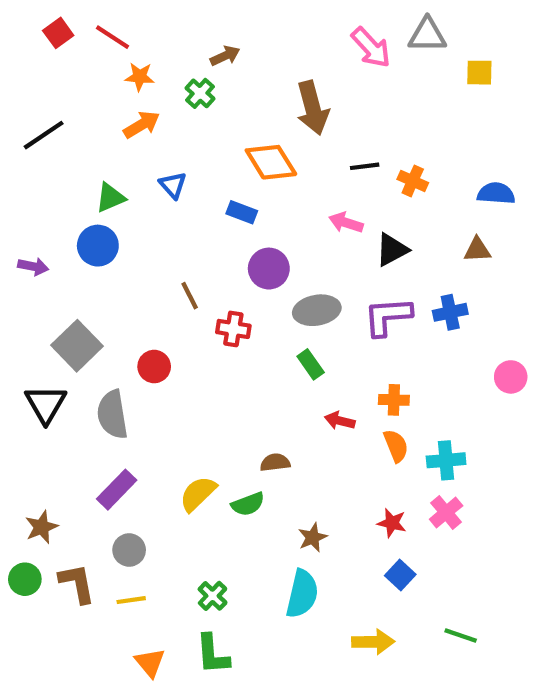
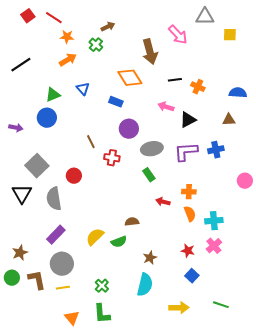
pink arrow: (371, 47) -> (178, 35), moved
gray circle: (129, 550) -> (62, 264), size x1.5

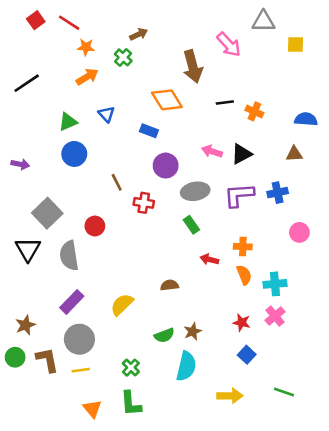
pink arrow: (166, 107) -> (212, 151), moved
blue circle: (47, 118) -> (74, 154), moved
pink circle: (245, 181) -> (299, 232), moved
green semicircle: (119, 242) -> (164, 335), moved

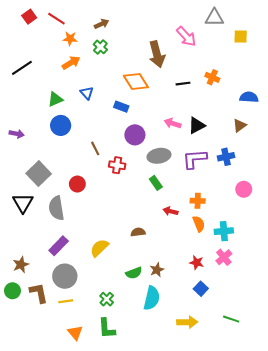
brown arrow: (139, 34) -> (101, 24), moved
orange cross: (254, 111) -> (212, 77), moved
brown triangle: (294, 154) -> (240, 125), turned -32

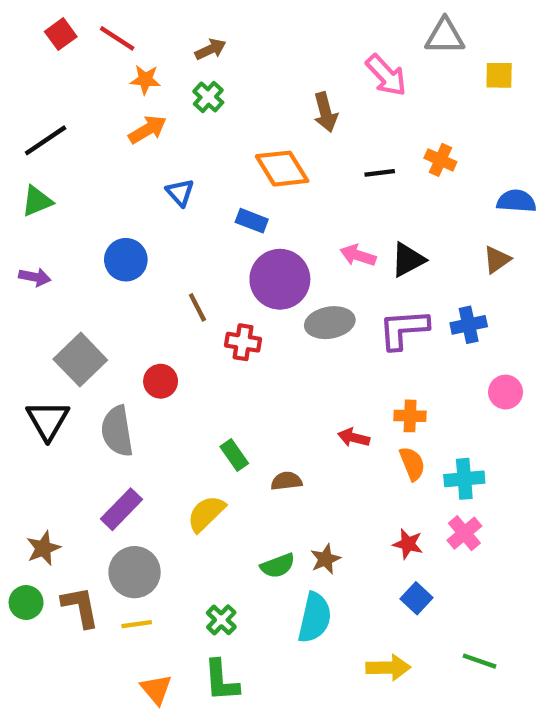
brown arrow: (157, 54) -> (325, 112), size x0.7
green triangle: (55, 99) -> (37, 201), moved
purple circle: (135, 135) -> (280, 279), size x1.4
green rectangle: (156, 183) -> (234, 455), moved

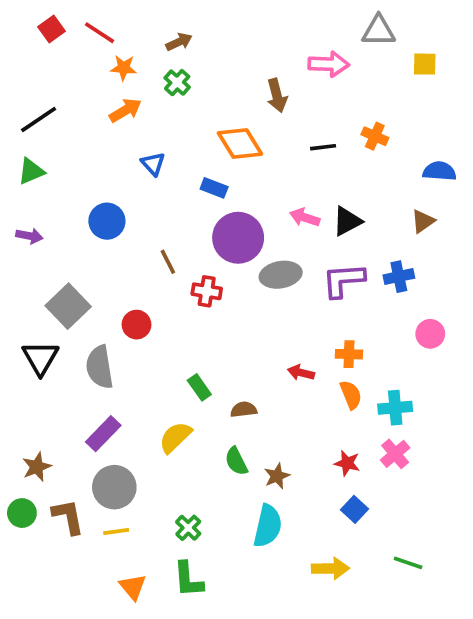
pink arrow: (386, 75) -> (329, 64), turned -45
green semicircle: (278, 566) -> (236, 461), moved, turned 84

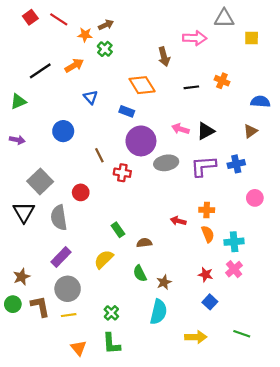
orange star: (124, 68) -> (85, 35), moved
black line: (39, 120) -> (40, 71), moved

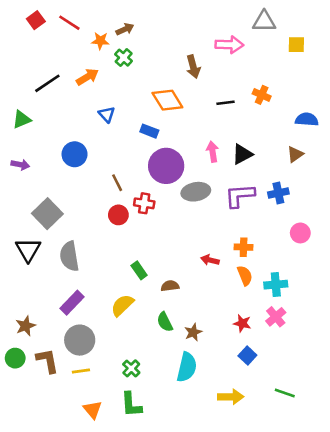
pink arrow: (180, 129) -> (213, 152), turned 63
red circle: (81, 192) -> (118, 215), moved

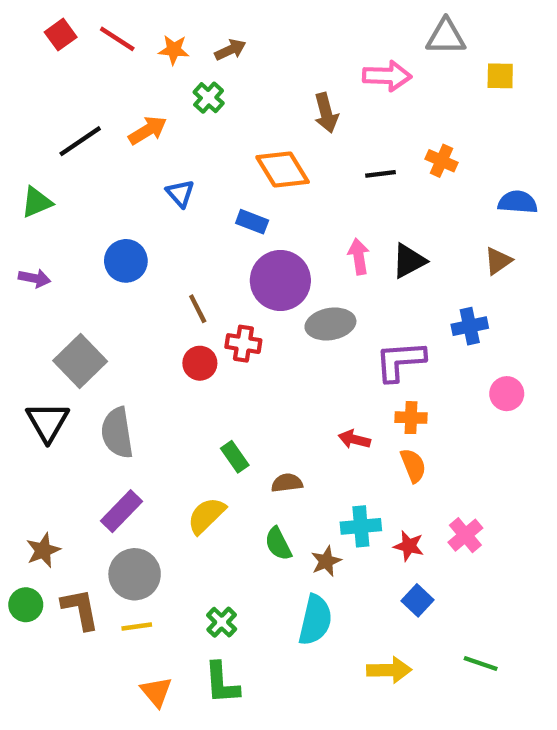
brown arrow: (125, 29) -> (230, 50), moved
orange star: (100, 41) -> (174, 50), moved
purple L-shape: (240, 196) -> (400, 361), moved
cyan cross: (276, 285) -> (361, 526), moved

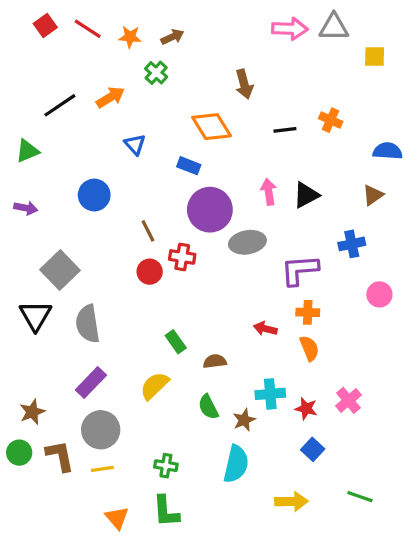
pink arrow: (387, 76) -> (290, 29), moved
green cross: (222, 622) -> (166, 466), turned -35

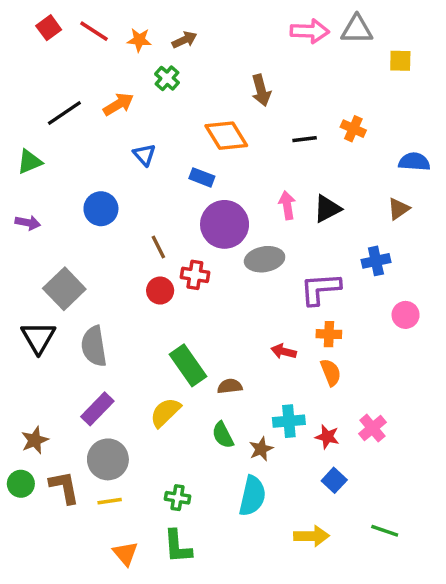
green rectangle: (176, 342) -> (188, 365), size x1.6

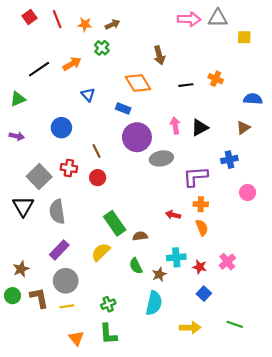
red line: (94, 31) -> (57, 19), turned 36
red cross: (195, 275) -> (69, 168), moved
green cross: (178, 498) -> (108, 304), turned -32

